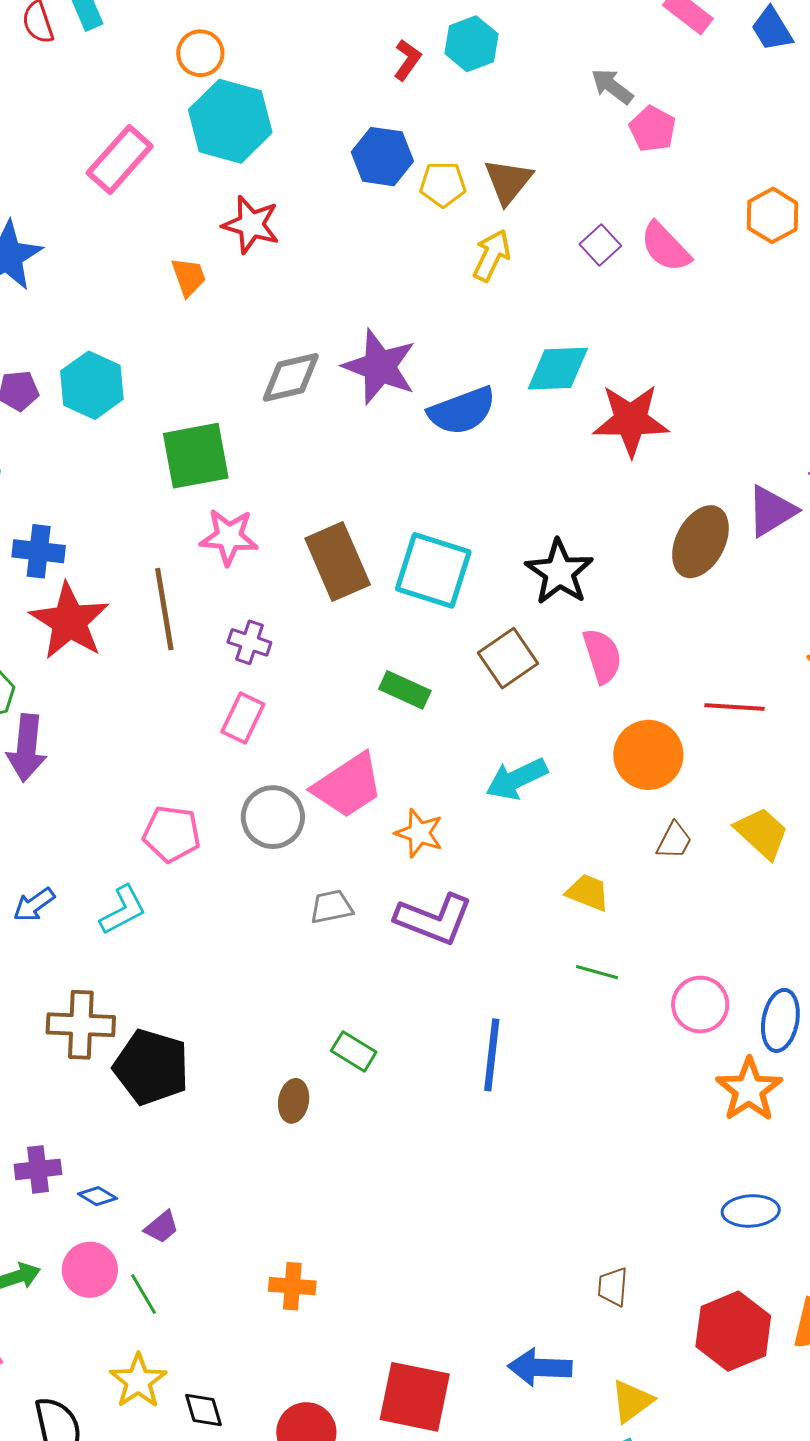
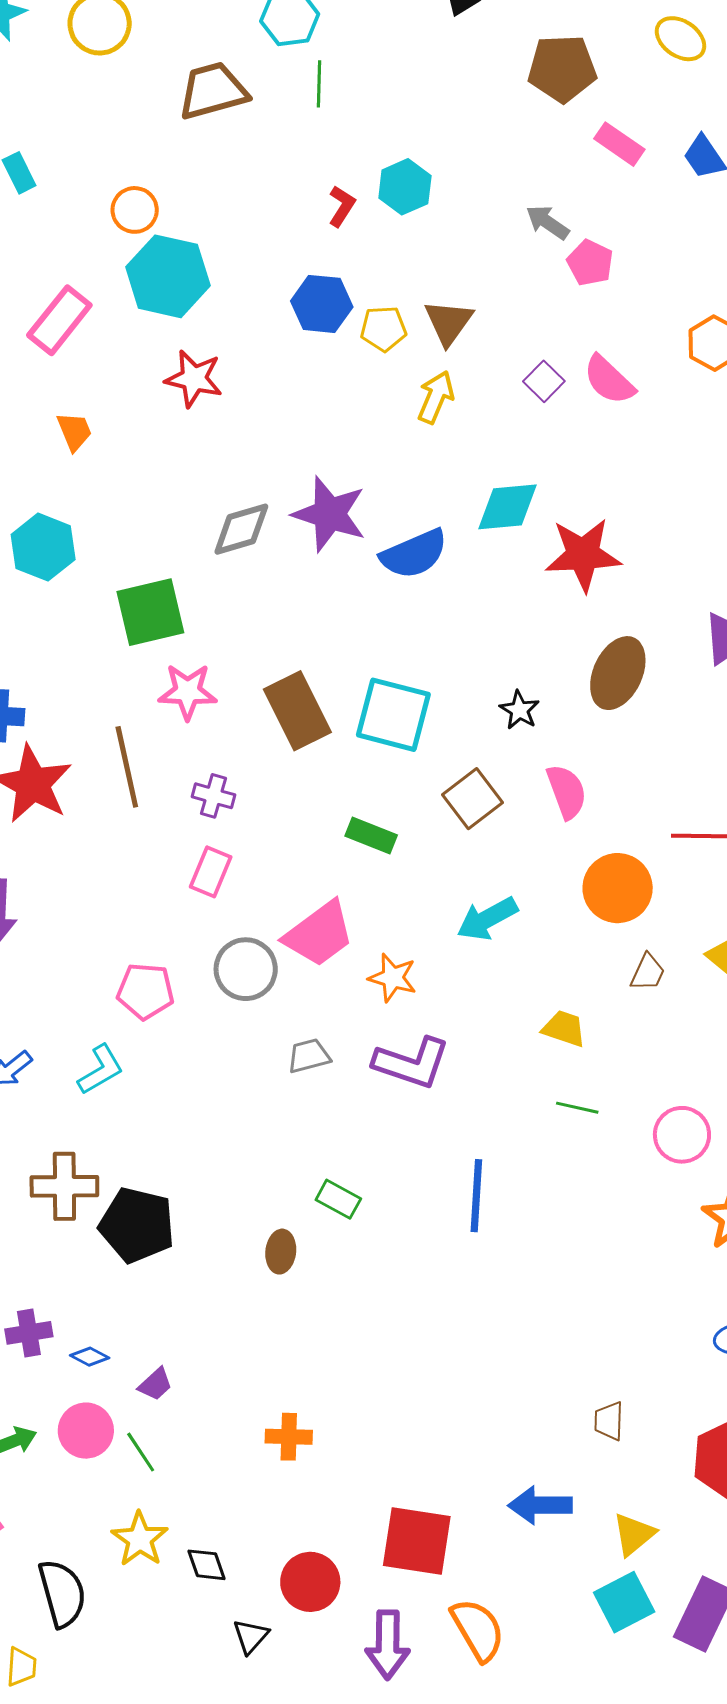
orange trapezoid: (189, 277) -> (74, 431), moved
brown ellipse: (700, 542) -> (618, 673), moved
black star: (559, 572) -> (519, 710), size x0.6

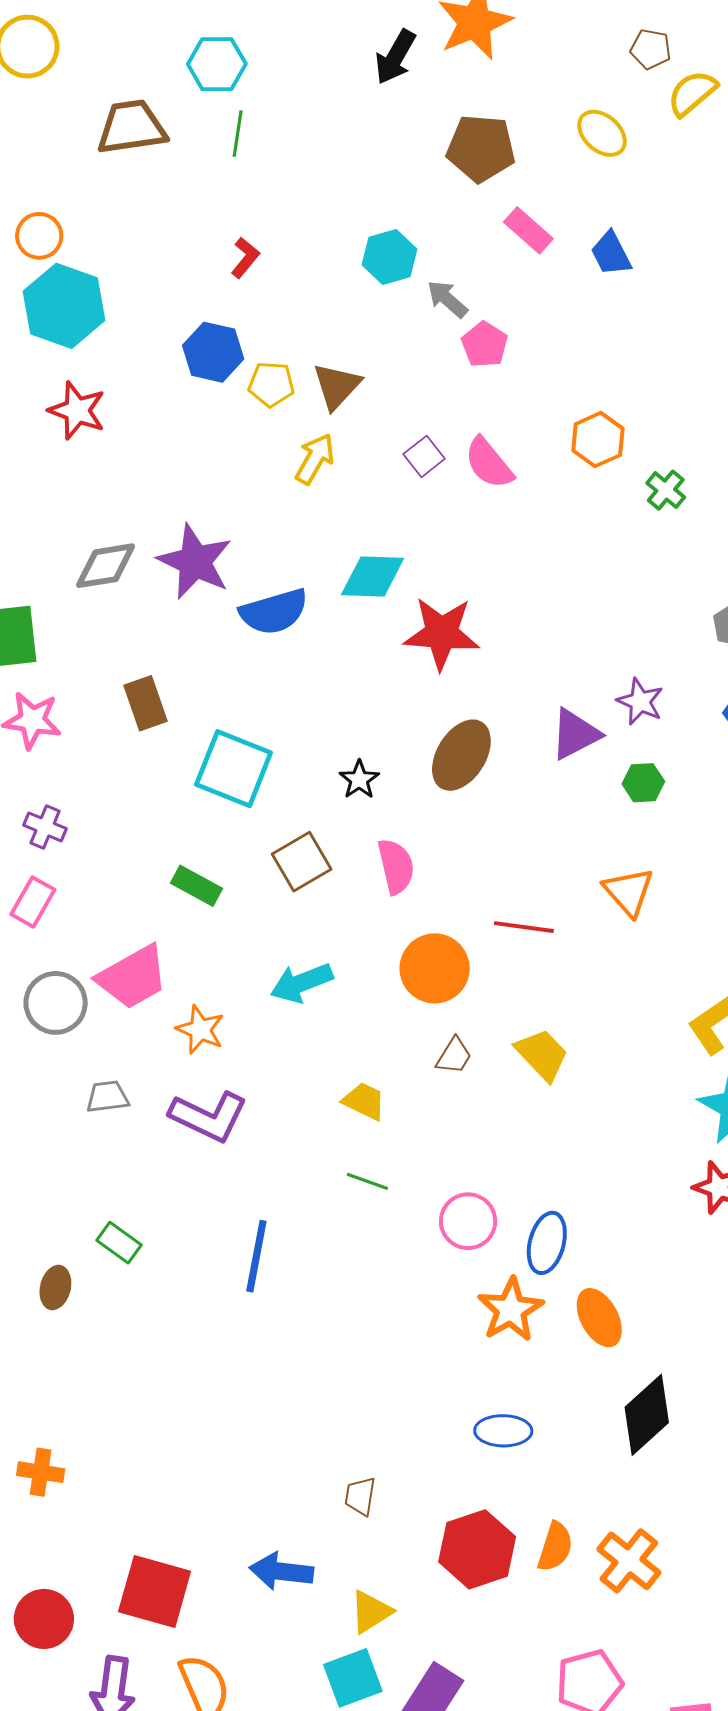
cyan hexagon: (405, 187) -> (390, 257), moved
brown rectangle: (297, 711) -> (146, 703), moved, size x0.7

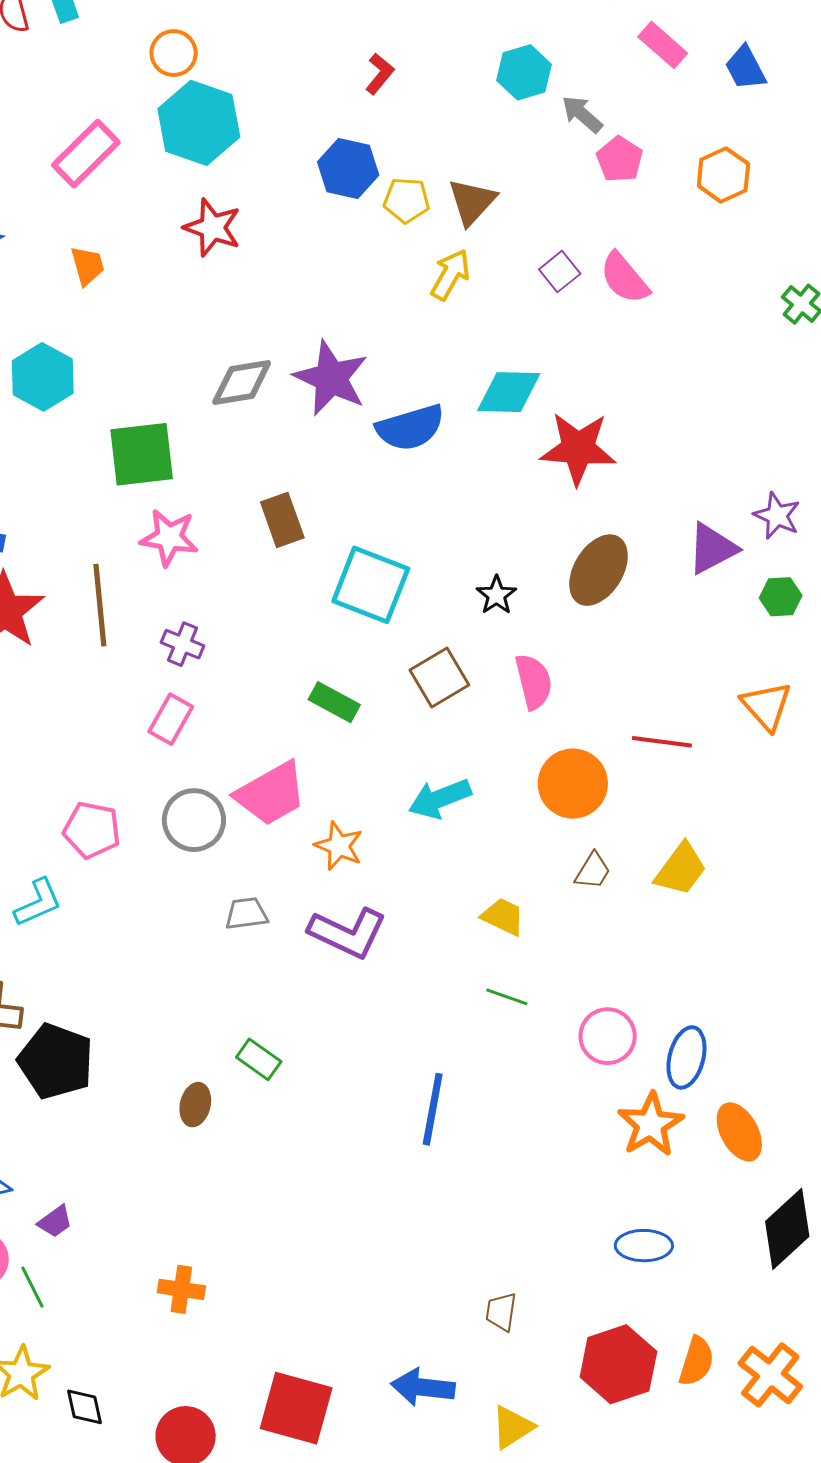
orange hexagon: (598, 440) -> (723, 175), moved
yellow trapezoid: (542, 1055) -> (681, 869), turned 80
blue line: (256, 1256) -> (433, 1109), moved

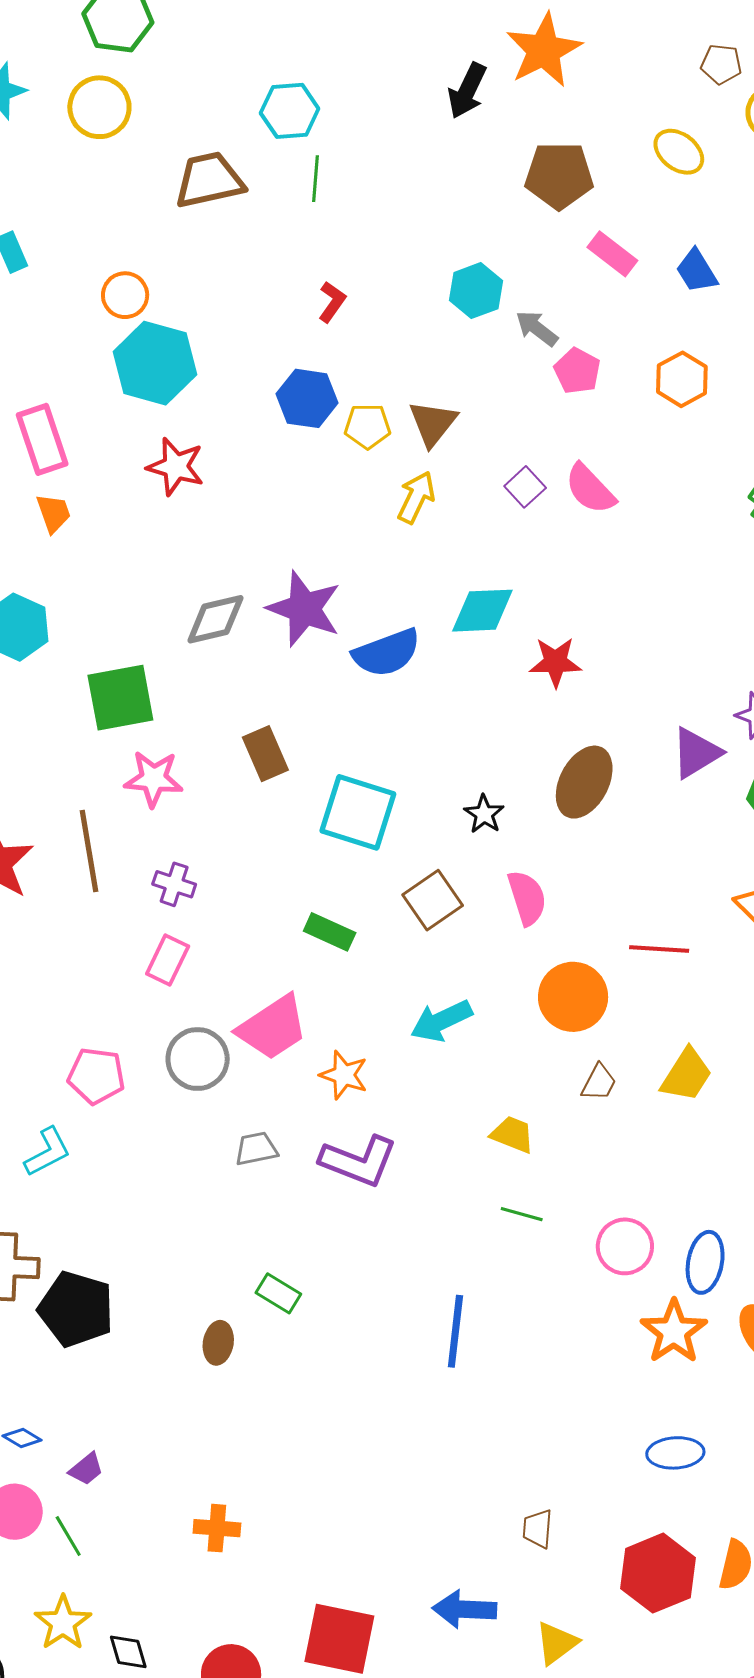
pink rectangle: (86, 154) -> (42, 439), moved, turned -60
red star: (578, 448) -> (555, 662), size x0.7

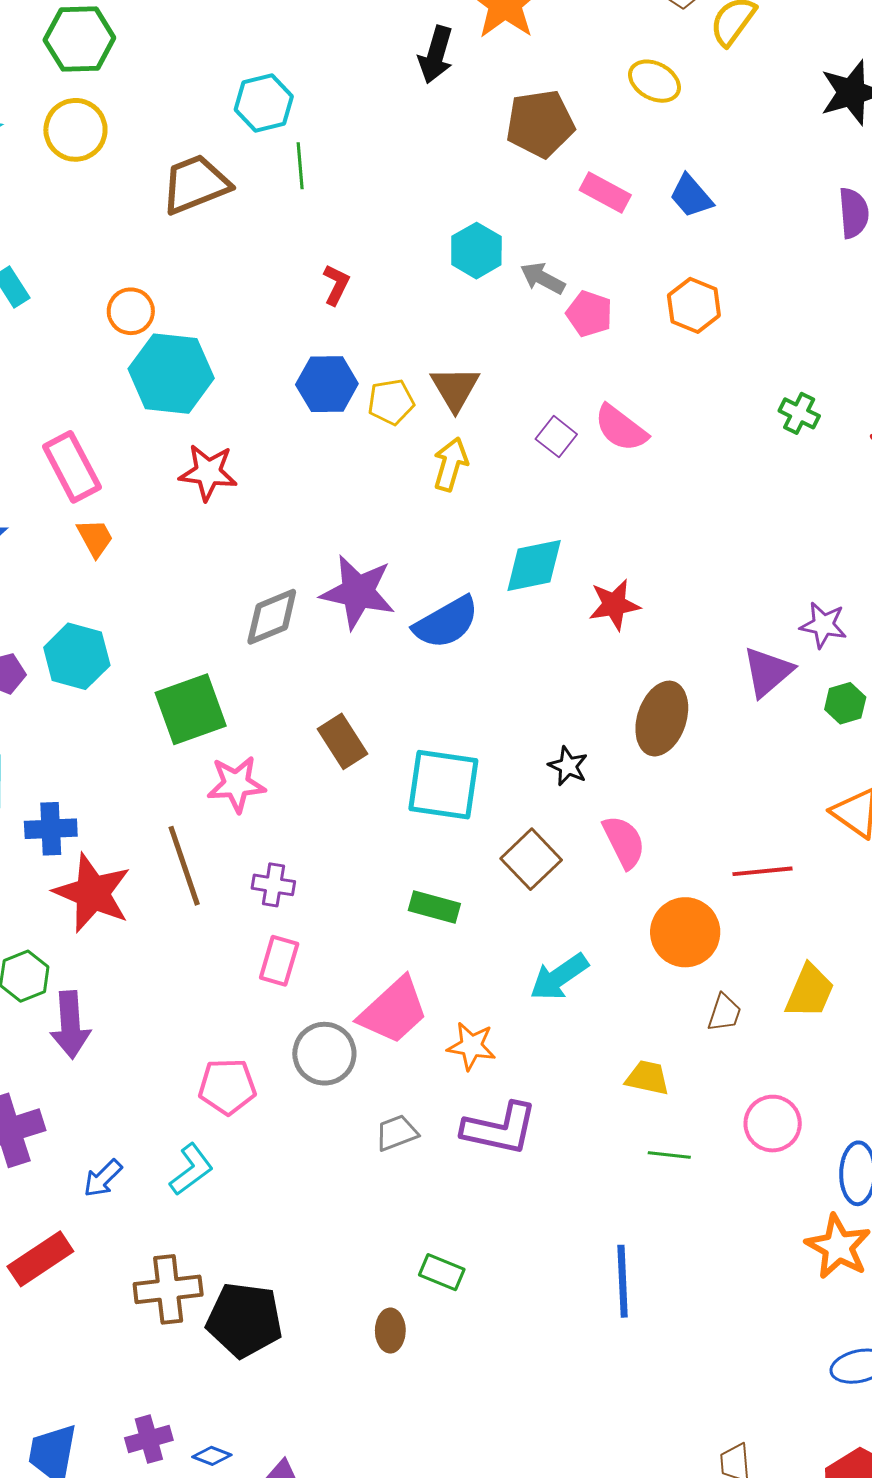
pink circle: (625, 1246) -> (773, 1124), moved

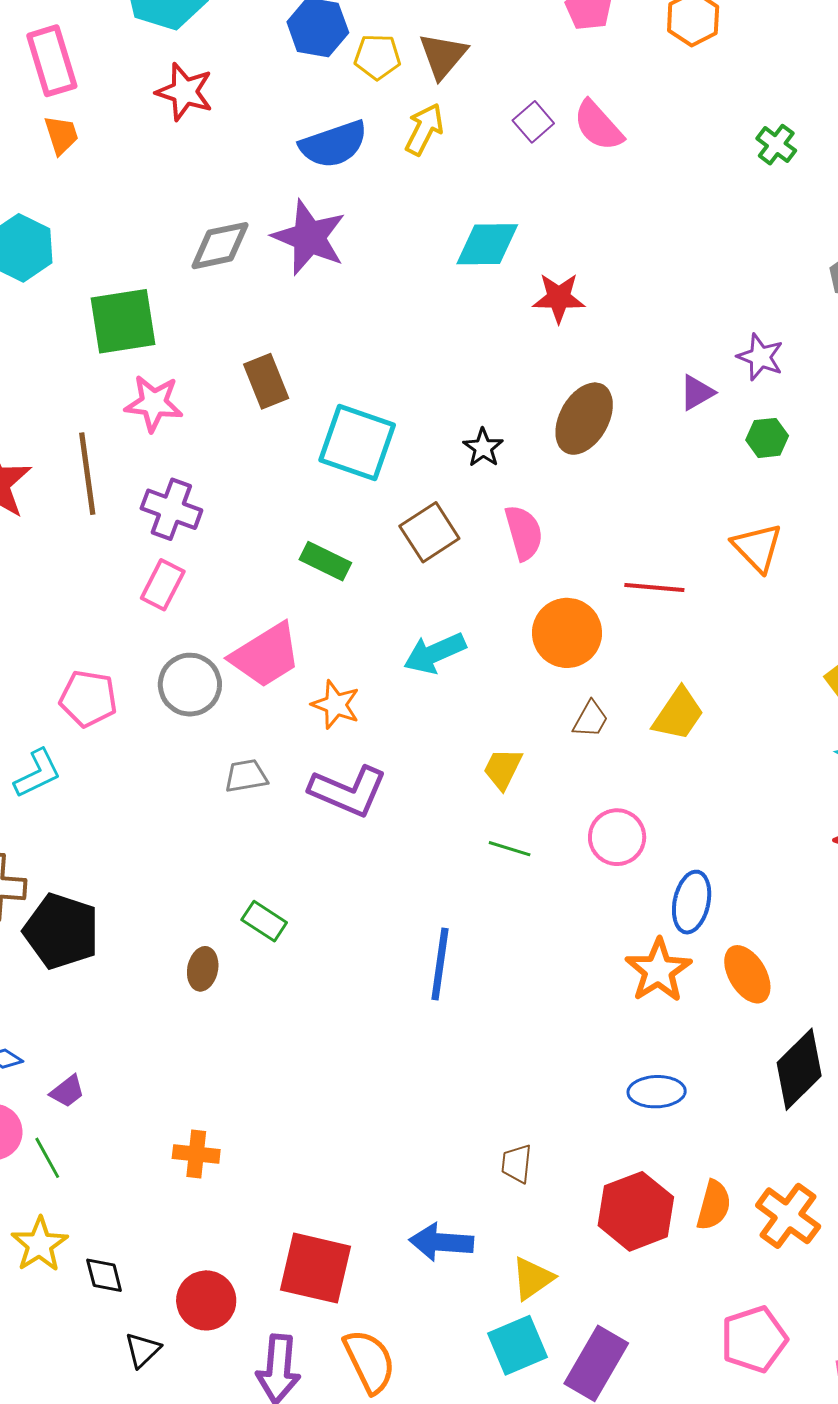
blue semicircle: (446, 622) -> (334, 144), moved
purple triangle: (768, 672) -> (697, 392), size x0.7
purple cross: (273, 885) -> (171, 509), size x1.4
yellow trapezoid: (647, 1078) -> (503, 769), turned -87

